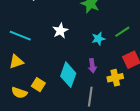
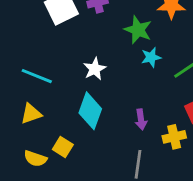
cyan star: (98, 39) -> (151, 57), moved
cyan diamond: (68, 75) -> (90, 111), moved

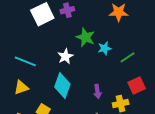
green star: (138, 30) -> (85, 37), moved

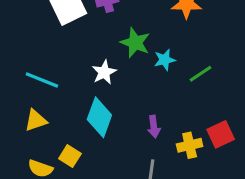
red square: (137, 85) -> (221, 134), moved

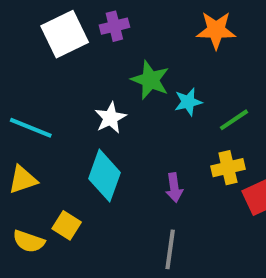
yellow cross: (190, 145) -> (228, 168), moved

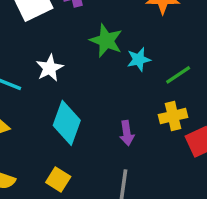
white star: (110, 118) -> (50, 68), moved
yellow square: (67, 225) -> (58, 179), moved

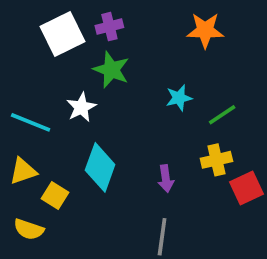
green star: (106, 41) -> (111, 70), moved
yellow square: (58, 179) -> (55, 196), moved

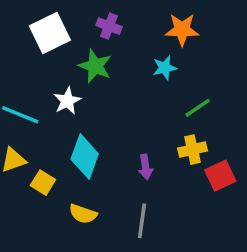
purple cross: (109, 27) -> (109, 26), moved, turned 35
cyan star: (179, 98) -> (165, 68), moved
yellow semicircle: (29, 229) -> (83, 214), moved

